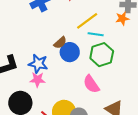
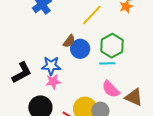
cyan line: (96, 34) -> (107, 63), moved
pink semicircle: (91, 84) -> (111, 89), moved

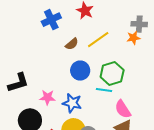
brown semicircle: (69, 41) -> (72, 44), moved
blue star: (51, 66) -> (72, 103), moved
pink semicircle: (111, 89) -> (123, 109), moved

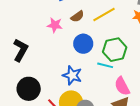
black L-shape: (18, 83) -> (21, 50), turned -50
pink star: (47, 97) -> (55, 25), moved

